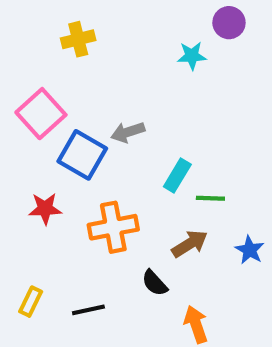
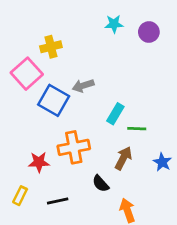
purple circle: (229, 23) -> (149, 32), moved
yellow cross: (78, 39) -> (51, 47), moved
cyan star: (192, 56) -> (114, 24), moved
red star: (45, 209) -> (39, 162), moved
brown arrow: (190, 244) -> (123, 158), turned -30

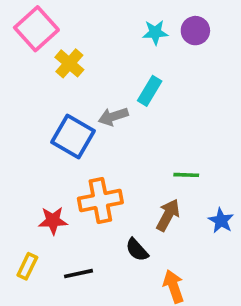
purple circle: (149, 32) -> (195, 31), moved
yellow cross: (51, 47) -> (69, 63), turned -35
pink square: (27, 74) -> (36, 29), moved
cyan rectangle: (115, 114) -> (150, 91), moved

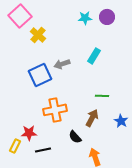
cyan rectangle: (150, 91) -> (94, 56), moved
blue square: (73, 137) -> (40, 75), turned 35
red star: (53, 221) -> (29, 133), moved

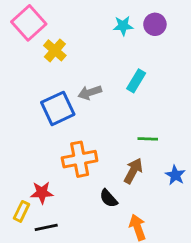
black line: (43, 150) -> (46, 227), moved

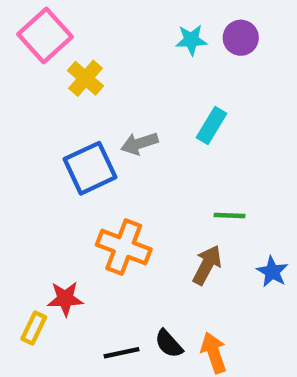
orange cross: (80, 159) -> (124, 247), turned 32
black semicircle: (109, 198) -> (169, 344), moved
black line: (46, 227) -> (122, 353), moved

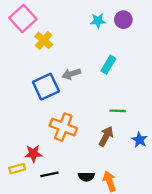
yellow rectangle: (34, 328) -> (17, 169), turned 49
black semicircle: (169, 344) -> (86, 177), turned -49
black line: (122, 353) -> (49, 174), moved

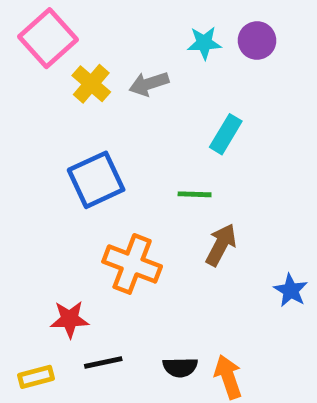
gray arrow: (71, 74) -> (149, 84), moved
green line: (118, 111) -> (195, 194), moved
brown arrow: (106, 136) -> (221, 245), moved
yellow rectangle: (17, 169) -> (36, 377), moved

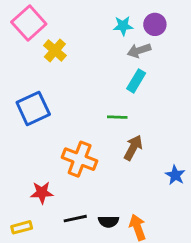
gray arrow: (149, 84) -> (139, 50), moved
blue square: (96, 180) -> (33, 108), moved
black line: (103, 362) -> (75, 219), moved

